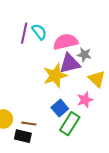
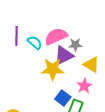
cyan semicircle: (39, 32) -> (35, 42), moved
yellow star: (55, 76) -> (53, 69), turned 30

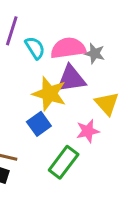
gray star: (75, 45) -> (95, 53), moved
blue square: (63, 98) -> (39, 124), moved

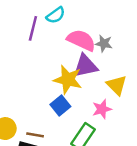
cyan semicircle: (35, 48) -> (56, 15), moved, turned 90
pink semicircle: (68, 48) -> (81, 40), turned 36

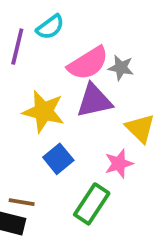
pink semicircle: (81, 40) -> (88, 63), turned 124
yellow star: (68, 80) -> (44, 111), moved

